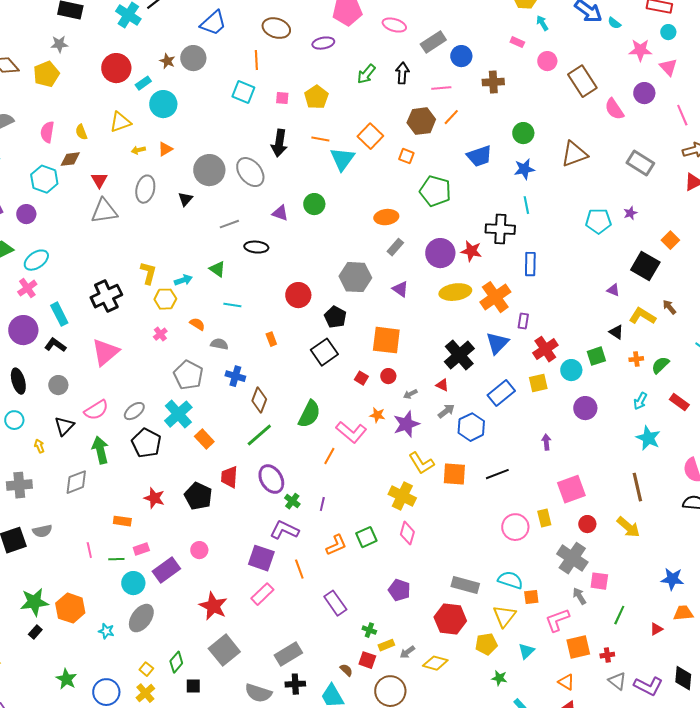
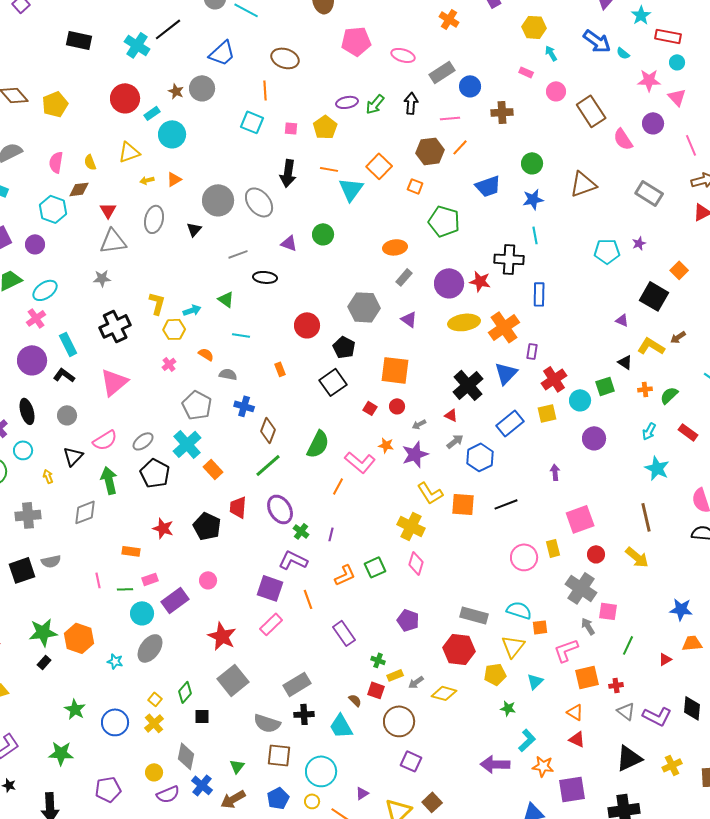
purple ellipse: (323, 43) -> (347, 102), moved
gray star: (59, 44) -> (102, 278), moved
brown arrow: (669, 307) -> (678, 337), turned -84

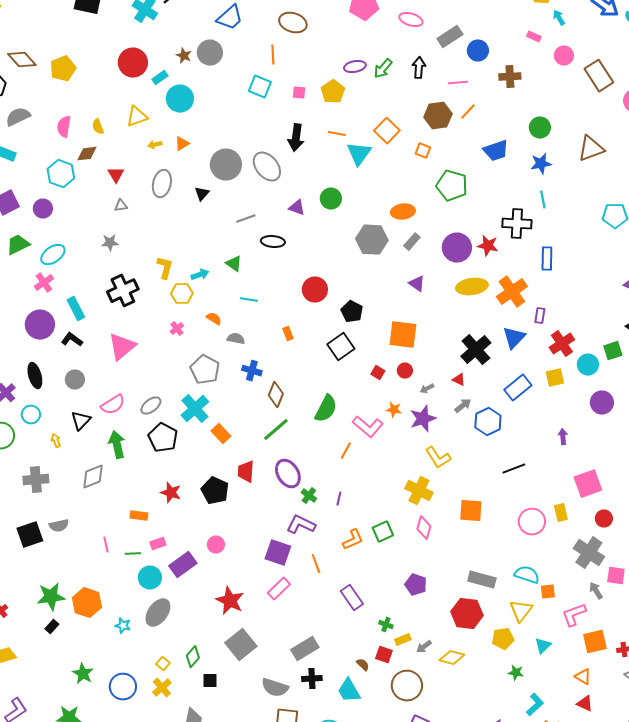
gray triangle: (113, 241) -> (121, 206), size x0.5
gray hexagon: (364, 307) -> (372, 240), moved
orange square: (463, 504) -> (471, 511), moved

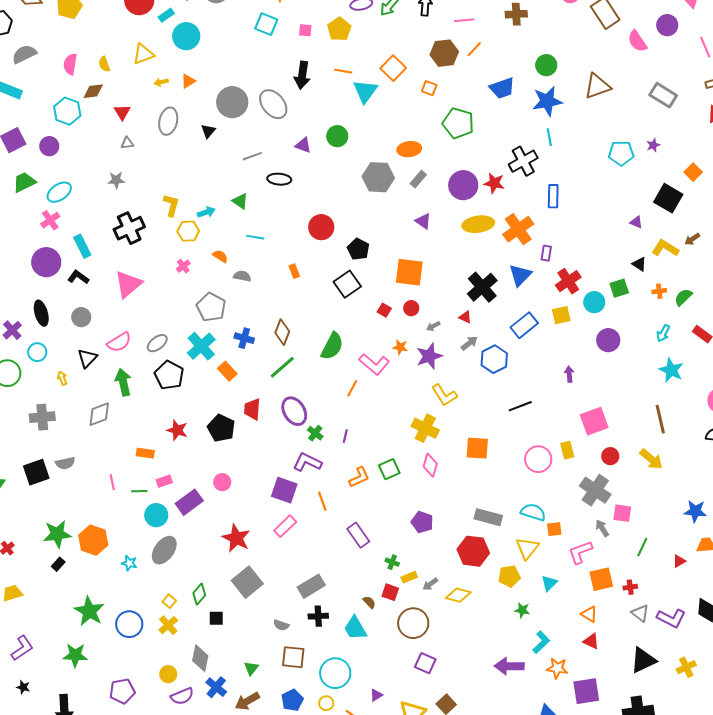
blue star: (541, 164) -> (547, 101), size x1.4
black cross: (517, 224) -> (523, 161), turned -32
blue cross: (252, 371) -> (244, 338), moved
green star: (83, 674) -> (89, 611), size x1.4
gray semicircle: (275, 688) -> (281, 625), size x0.6

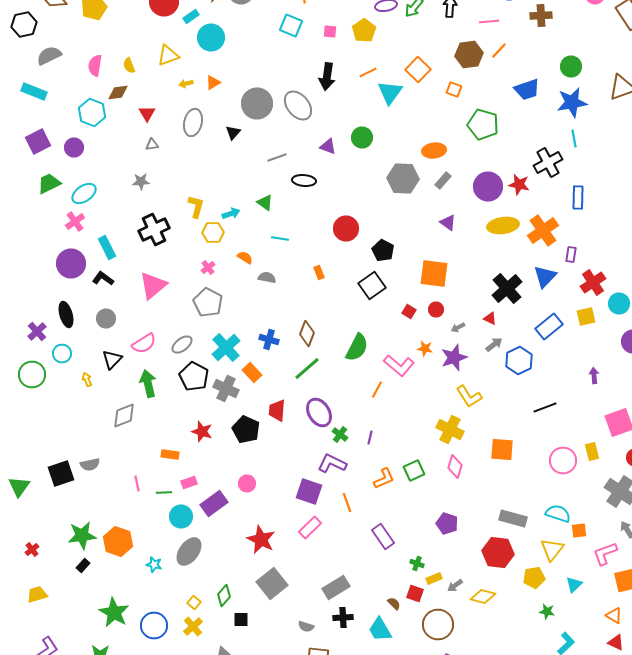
orange line: (343, 71) -> (368, 72), turned -36
gray pentagon: (211, 307) -> (208, 302), moved
gray cross: (42, 417) -> (226, 388), moved, turned 30

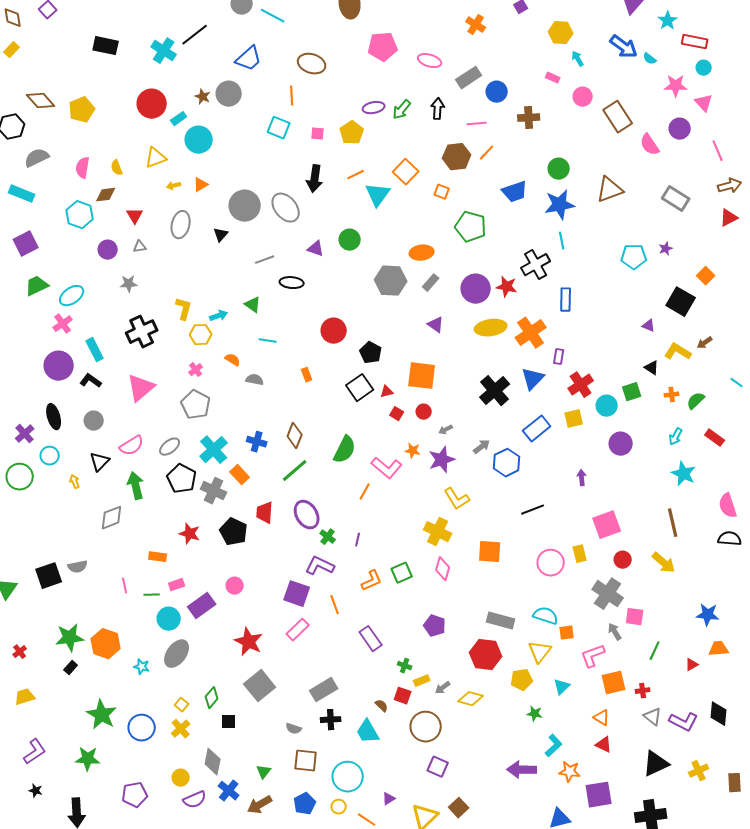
purple circle: (74, 148) -> (108, 250), moved
red triangle: (490, 318) -> (387, 392), moved, turned -40

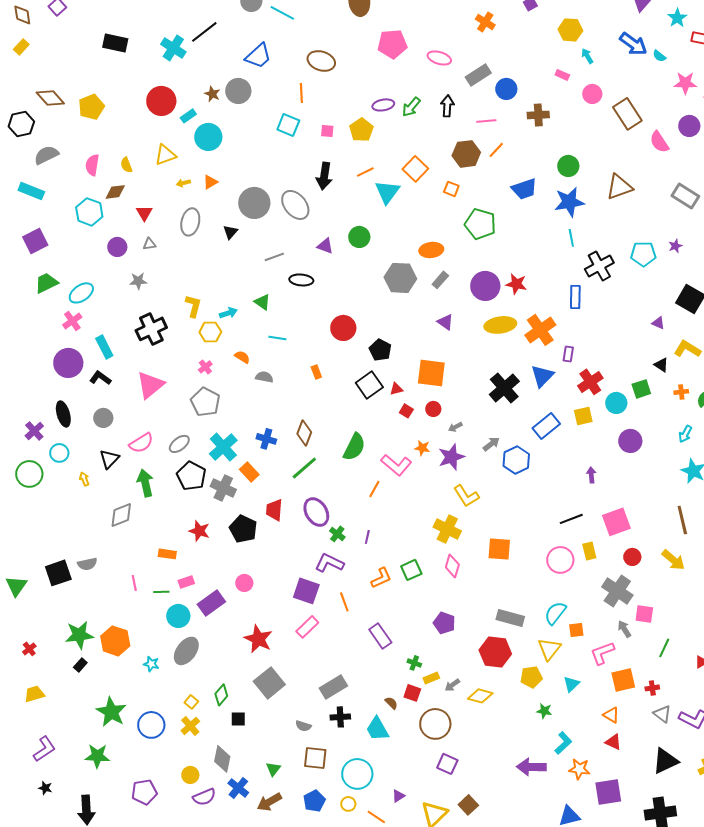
black cross: (536, 265) -> (599, 266), moved
black line: (533, 510) -> (571, 519), moved
cyan semicircle: (546, 616) -> (555, 613), turned -70

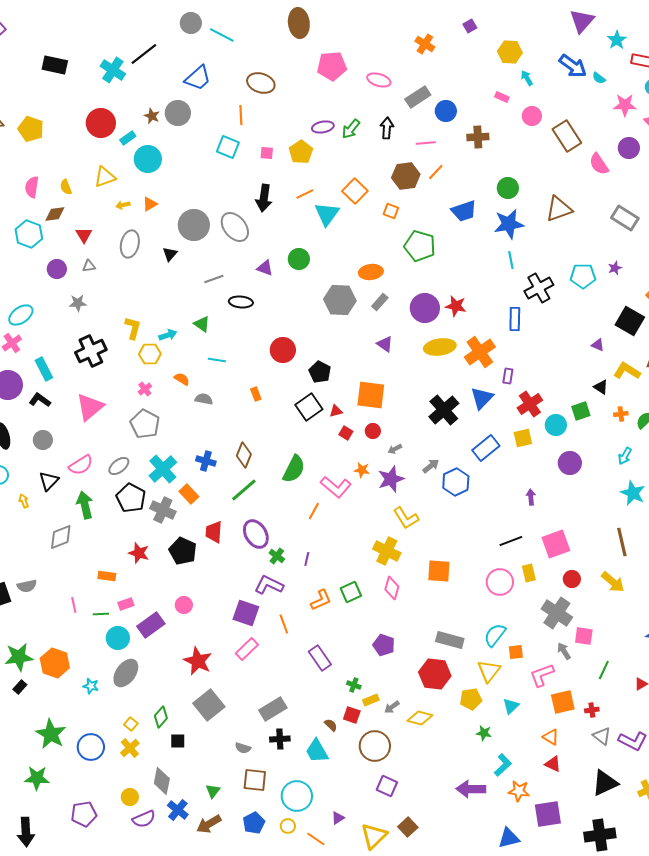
yellow pentagon: (91, 107) -> (31, 129), turned -30

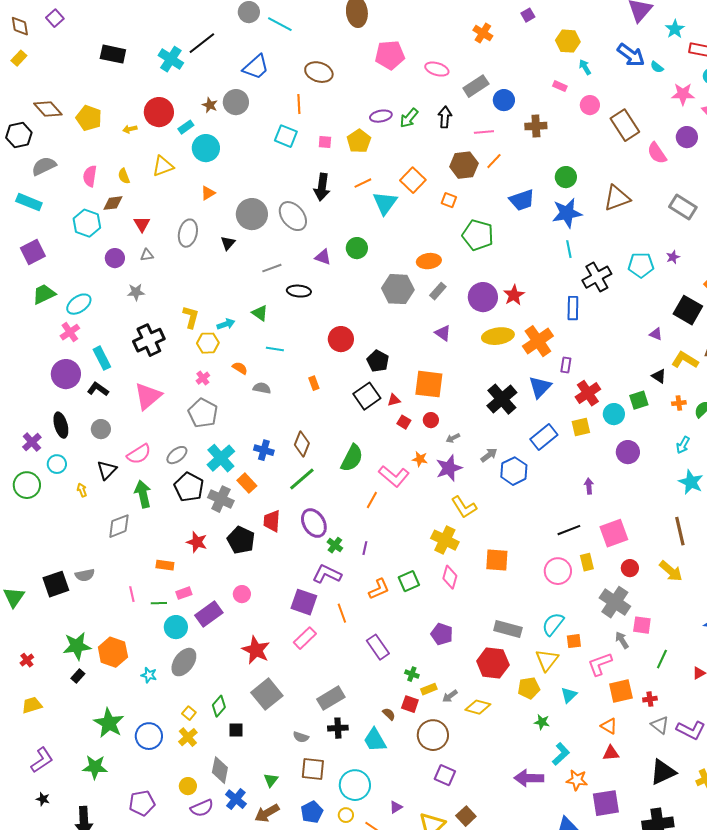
yellow arrow: (123, 205) -> (130, 129), moved
red star: (456, 306) -> (514, 295), turned 30
red triangle: (553, 764) -> (611, 753), turned -30

